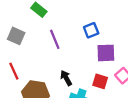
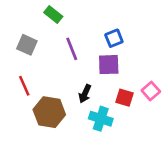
purple square: (106, 53) -> (109, 65), moved
black arrow: (66, 78) -> (85, 94), turned -126

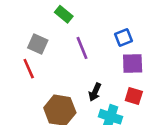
purple square: (109, 65) -> (133, 63), moved
red line: (24, 86) -> (29, 69), moved

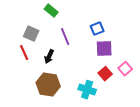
black arrow: (95, 92) -> (49, 57), moved
red square: (134, 96) -> (105, 74), turned 32

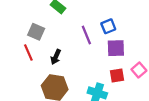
purple line: (65, 37) -> (86, 35), moved
red square: (105, 74) -> (117, 75), turned 32

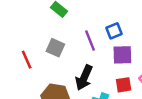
gray square: (36, 32) -> (55, 48), moved
black arrow: (56, 57) -> (84, 78), moved, size x1.5

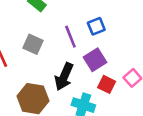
purple square: (122, 55) -> (95, 60), moved, turned -30
red square: (124, 85) -> (107, 84), turned 35

